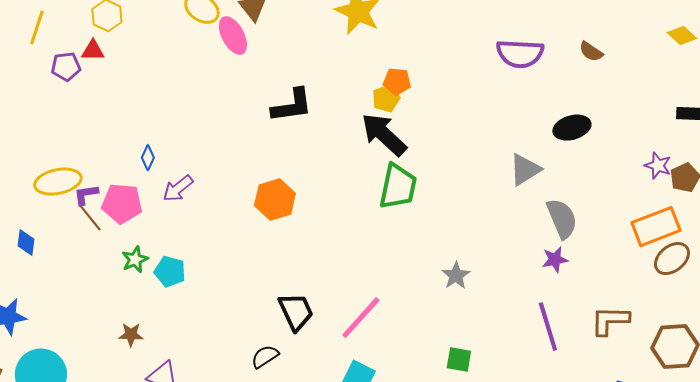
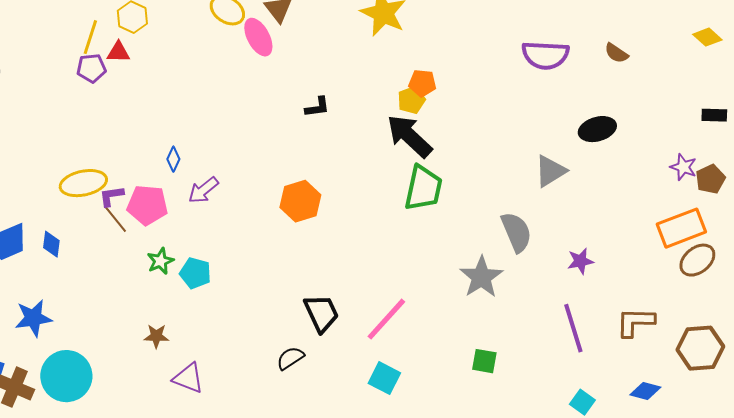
yellow line: (37, 28) -> (90, 37), moved
black L-shape: (292, 106) -> (317, 107), size x0.6
gray semicircle: (562, 219) -> (516, 232), moved
gray star: (456, 276) -> (481, 277), size x1.5

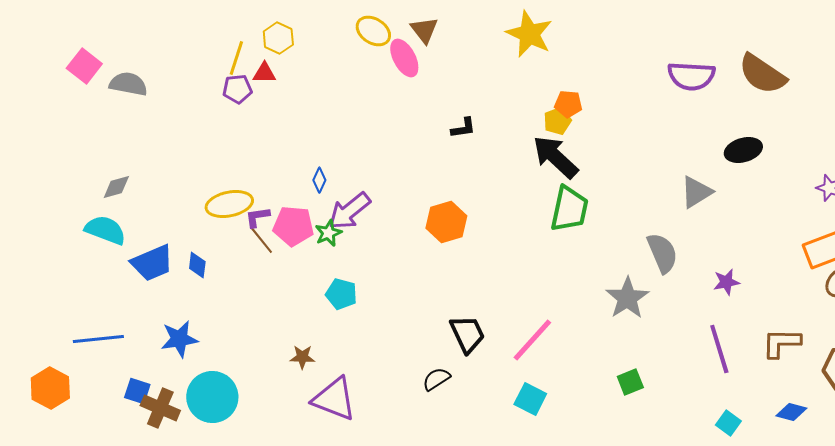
brown semicircle: (616, 53) -> (762, 74), size x2.0
purple arrow: (203, 190) -> (349, 211), size x1.4
green star: (160, 261) -> (328, 233), moved
green square: (484, 361) -> (630, 382), turned -32
purple triangle: (188, 378) -> (334, 399), size x1.4

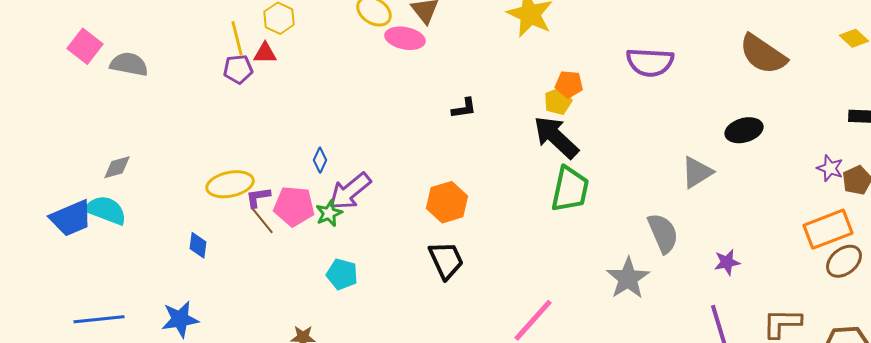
yellow line: (236, 58) -> (237, 38), turned -32
pink ellipse: (404, 58) -> (405, 38), turned -51
purple semicircle: (691, 76) -> (650, 62), moved
blue trapezoid: (152, 263) -> (71, 218), moved
black trapezoid: (467, 334) -> (446, 260), moved

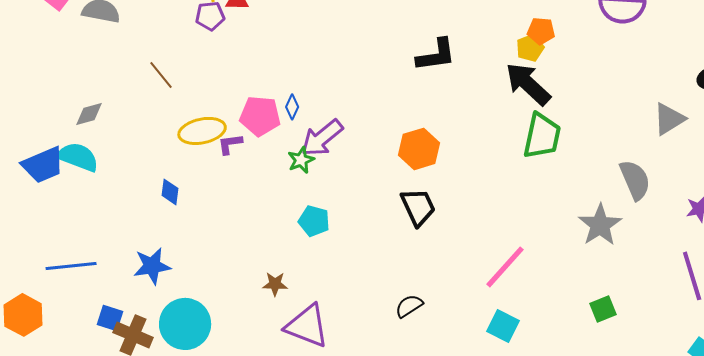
black L-shape: (464, 108) -> (436, 55), size x1.6
pink pentagon: (294, 206) -> (260, 116), moved
brown line: (262, 220) -> (161, 75), moved

